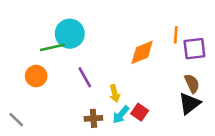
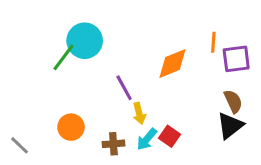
green line: (52, 47) -> (63, 57), turned -40
orange circle: (36, 76) -> (71, 127), moved
purple line: (85, 77) -> (124, 88), moved

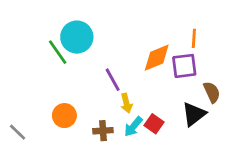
green line: (63, 57) -> (58, 52), turned -72
purple square: (236, 59) -> (184, 66), moved
black triangle: (230, 126) -> (194, 114), moved

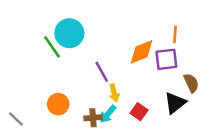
cyan arrow: (133, 127) -> (108, 114), moved

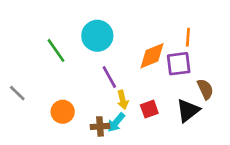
cyan circle: (69, 33) -> (97, 36), moved
red square: (139, 112) -> (149, 109), moved, turned 35
gray line: (16, 119) -> (17, 93), moved

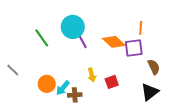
orange diamond: (152, 56) -> (114, 42), turned 65
purple line: (109, 77) -> (82, 40), moved
black triangle: (188, 110) -> (150, 92), moved
cyan arrow: (116, 122) -> (63, 88), moved

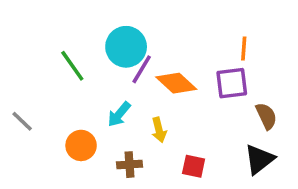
purple line: (82, 40) -> (142, 69), turned 60
orange diamond: (114, 42) -> (176, 83), moved
red square: (112, 82) -> (194, 166), moved, turned 32
cyan arrow: (63, 88) -> (119, 114), moved

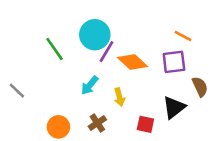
orange line: (244, 48) -> (183, 36), turned -66
orange circle: (81, 145) -> (58, 127), moved
black triangle: (259, 159) -> (174, 107), moved
brown cross: (129, 165) -> (97, 123), turned -30

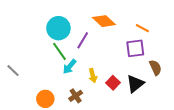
cyan circle: (95, 35) -> (58, 28), moved
green line: (55, 49) -> (59, 51), moved
orange diamond: (132, 62) -> (104, 21), moved
red square: (145, 124) -> (113, 83), moved, turned 32

